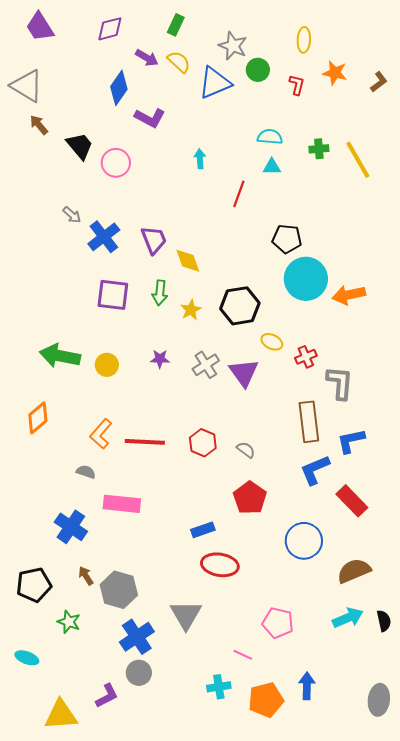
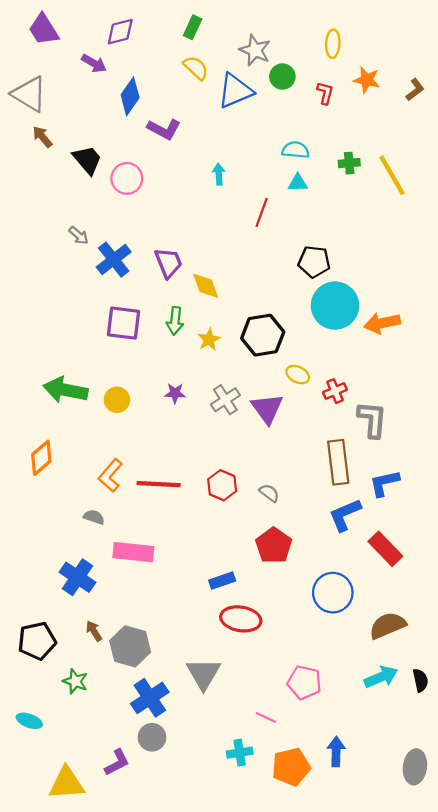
purple arrow: (147, 58) -> (94, 63), moved

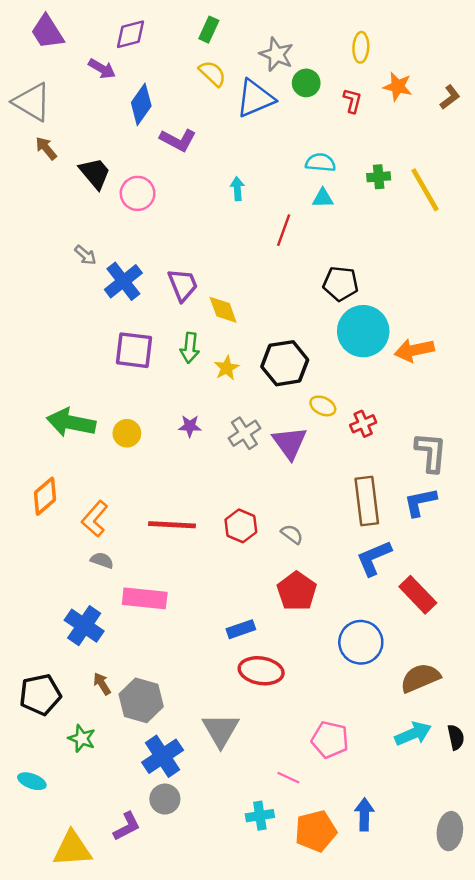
gray L-shape: (372, 419) -> (431, 452), moved
orange L-shape: (110, 475) -> (95, 519), moved
blue L-shape: (384, 483) -> (420, 502), moved

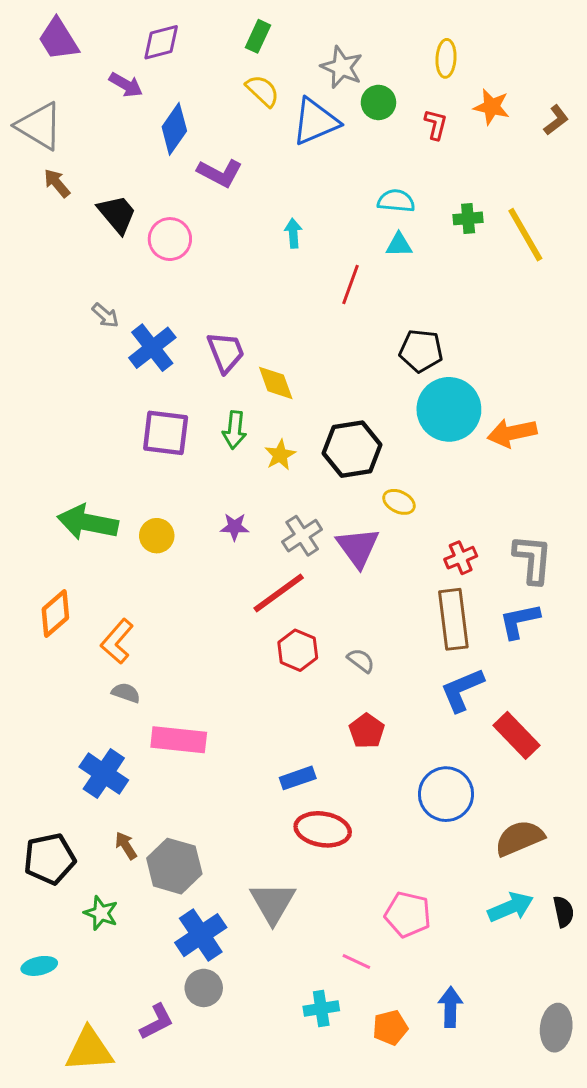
red cross: (363, 424) -> (461, 558), moved
red line: (172, 525) -> (279, 593), moved, turned -39
red pentagon: (297, 591) -> (367, 731), size x0.7
cyan ellipse: (32, 781) -> (39, 966), turned -32
orange pentagon: (316, 831) -> (390, 1028), size x0.7

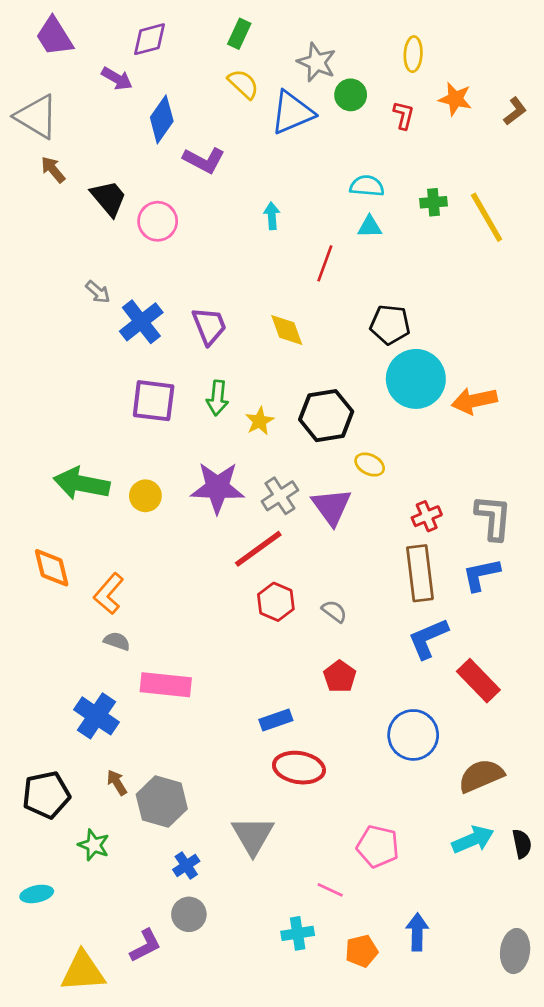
yellow diamond: (276, 383) -> (287, 330), moved
purple star: (235, 527) -> (217, 488), size x2.0
orange diamond: (55, 613) -> (52, 568), turned -63
blue cross: (201, 935) -> (186, 865), size x0.6

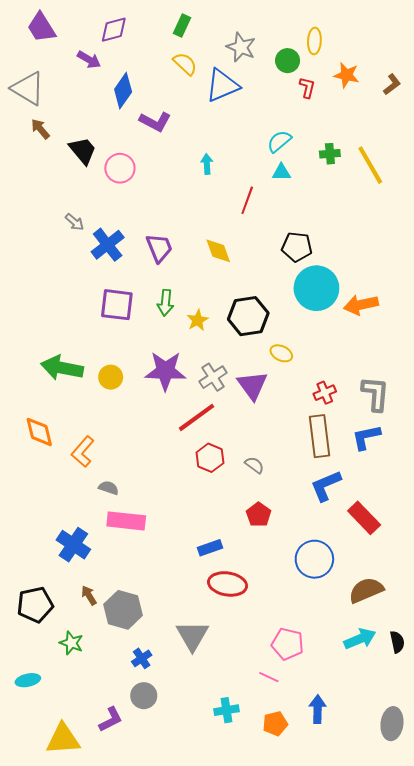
green circle: (351, 95) -> (288, 61), moved
cyan semicircle: (367, 186) -> (279, 141), turned -45
gray semicircle: (117, 641) -> (109, 488), moved
pink line: (330, 890) -> (269, 677), moved

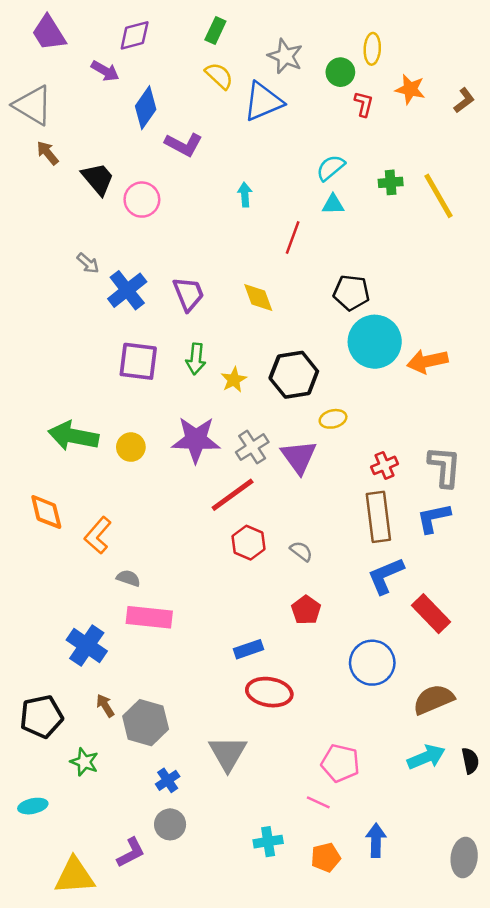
yellow ellipse: (281, 353) -> (333, 419), turned -40

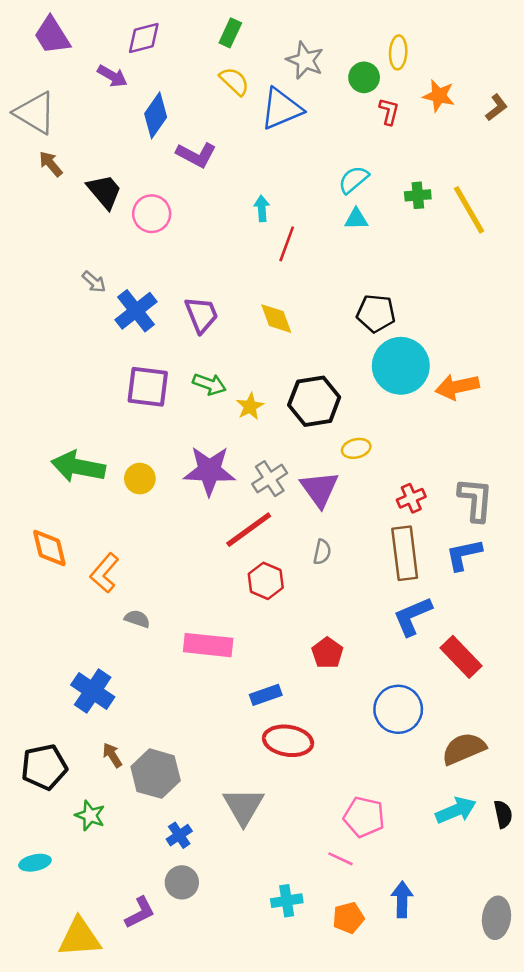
red line: (293, 238) -> (287, 244), moved
green arrow: (196, 359) -> (209, 384), turned -76
gray semicircle: (301, 551) -> (322, 552), moved, turned 65
pink rectangle: (149, 617) -> (208, 645), moved

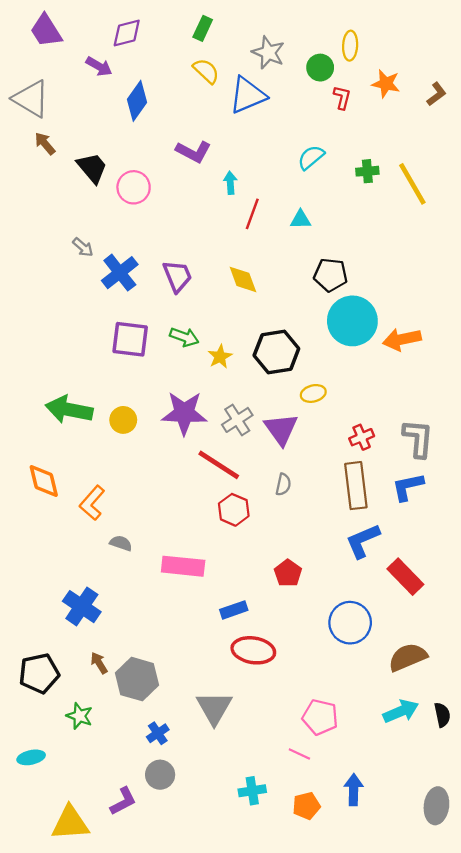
purple L-shape: (196, 155) -> (193, 152), moved
cyan triangle: (356, 219) -> (301, 220), moved
red line: (249, 530) -> (219, 465), turned 69

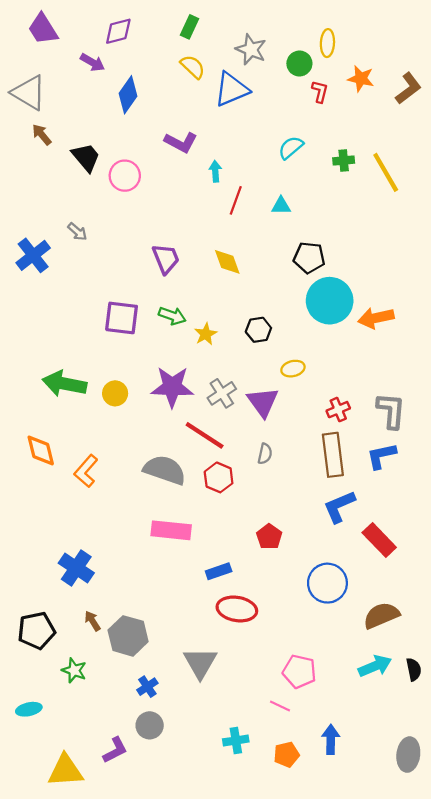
brown L-shape: (436, 94) -> (408, 88), size x1.4
blue cross: (120, 273) -> (33, 255), moved
black hexagon: (276, 352) -> (258, 330), size x0.6
gray semicircle: (121, 543) -> (165, 470), moved, size x2.0

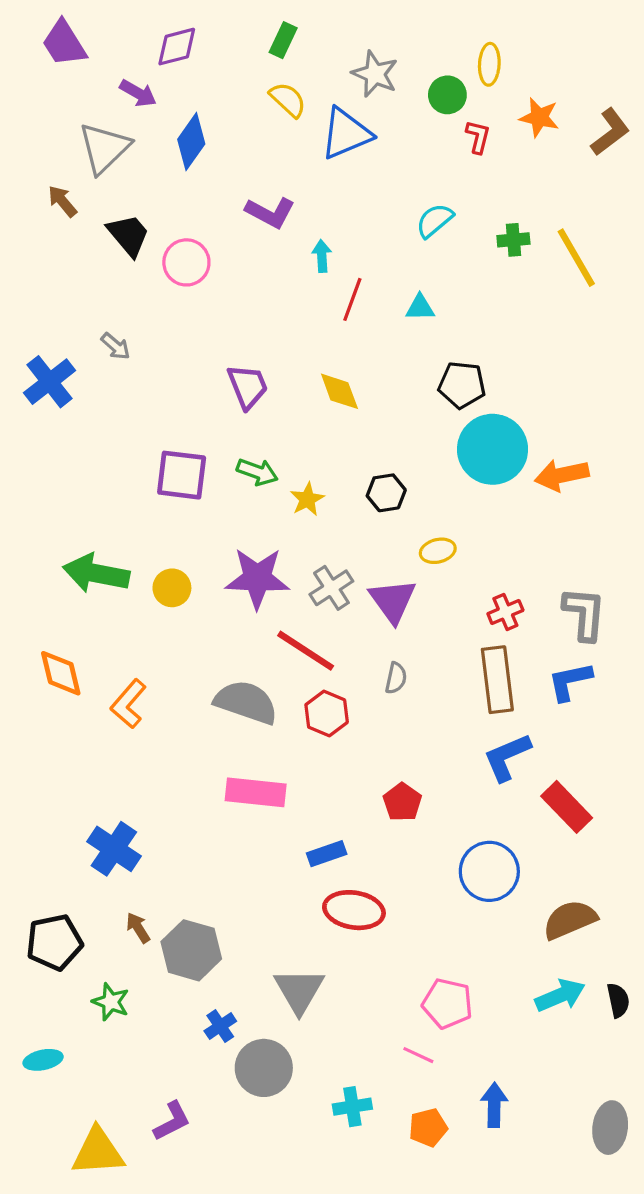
gray triangle: (29, 93) -> (104, 148), moved, turned 45
gray circle: (150, 725) -> (264, 1068), moved, size x1.4

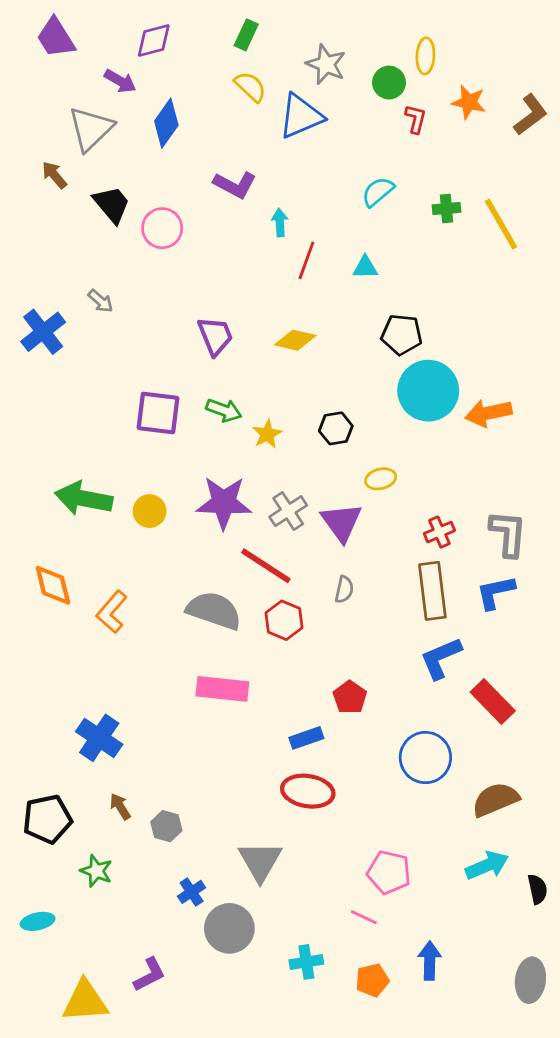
yellow diamond: (339, 391) -> (295, 340), turned -57
blue rectangle: (327, 854) -> (306, 738), moved
gray hexagon: (191, 950) -> (166, 826), size x0.6
black semicircle: (618, 1000) -> (537, 889), moved

